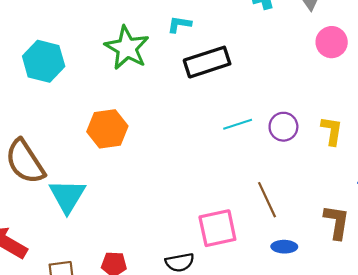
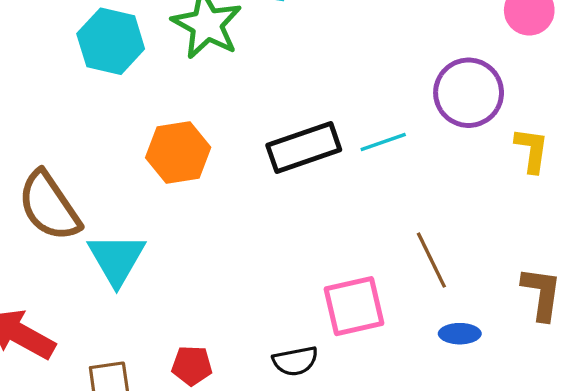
cyan hexagon: (44, 61) -> (111, 41), moved
black rectangle: (207, 62) -> (304, 147), moved
purple circle: (283, 127) -> (469, 93), moved, size x1.5

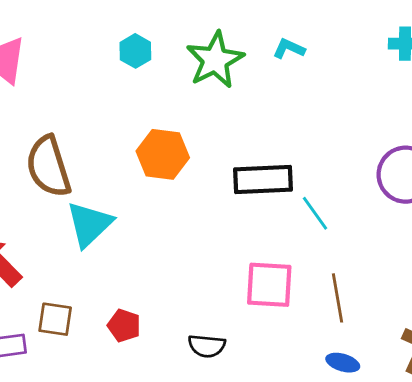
cyan hexagon: (111, 41) -> (135, 51), size x0.6
cyan line: (383, 142) -> (315, 213), moved, turned 57
pink square: (354, 306) -> (269, 285), moved

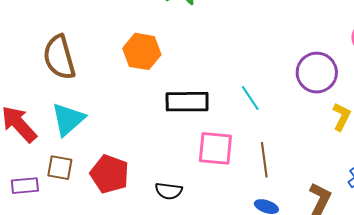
black rectangle: (263, 180) -> (187, 102), moved
cyan triangle: (89, 224) -> (68, 119), moved
red pentagon: (124, 326) -> (109, 174), size x1.6

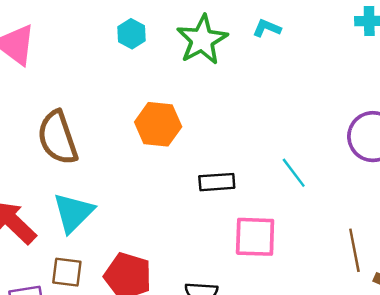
black rectangle: (187, 102) -> (217, 182), size x0.7
brown line: (264, 160) -> (354, 250), moved

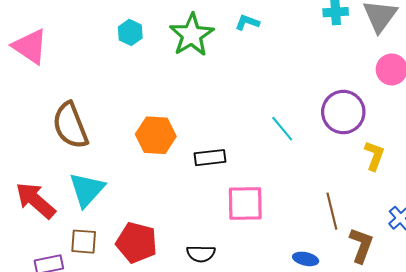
orange hexagon: (158, 124) -> (156, 135), moved
cyan line: (294, 173) -> (282, 129), moved

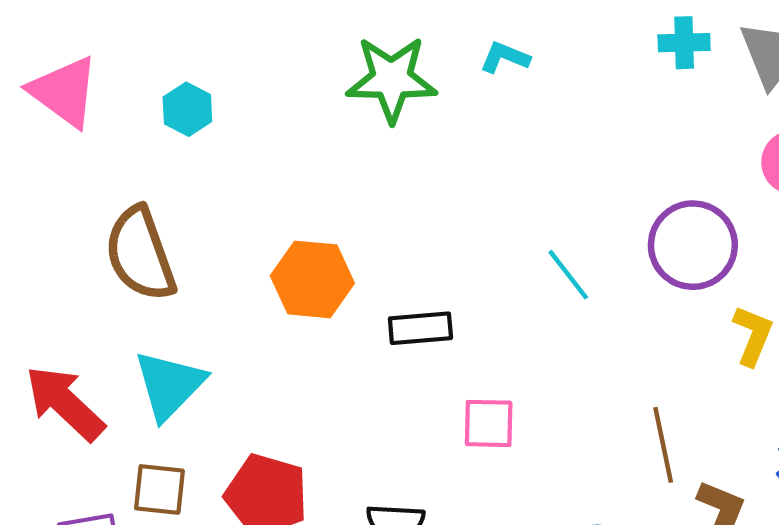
cyan hexagon: (130, 32) -> (187, 109), moved
green star: (192, 35) -> (391, 79), turned 30
pink square: (245, 203) -> (489, 423), size x0.7

